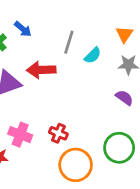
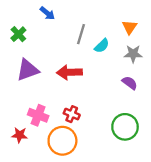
blue arrow: (23, 29) -> (47, 13), moved
red arrow: (41, 70) -> (69, 72), moved
orange circle: (76, 165) -> (62, 141), moved

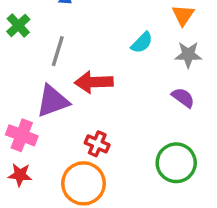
gray line: (81, 34) -> (58, 51), moved
purple triangle: (28, 70) -> (53, 101), moved
pink cross: (38, 115) -> (22, 135), moved

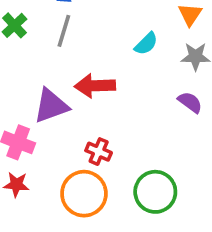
gray line: (58, 51) -> (64, 31), moved
green circle: (176, 163) -> (155, 192), moved

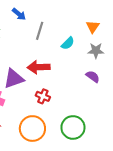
gray line: (64, 31) -> (40, 31), moved
red cross: (99, 152) -> (43, 96), moved

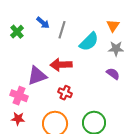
blue arrow: (19, 14) -> (43, 23), moved
cyan semicircle: (68, 43) -> (89, 42), size x1.5

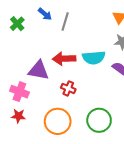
cyan semicircle: (89, 42) -> (94, 58), moved, turned 40
purple triangle: (37, 76) -> (39, 70), turned 30

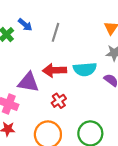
blue arrow: (45, 14) -> (25, 25), moved
red cross: (68, 88) -> (59, 101), turned 32

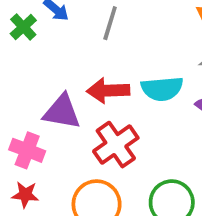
red cross: (59, 101) -> (116, 145), size x1.6

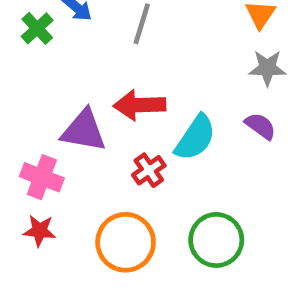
cyan semicircle: (162, 89) -> (195, 138), moved, turned -51
red cross: (116, 145) -> (149, 170), size x0.6

